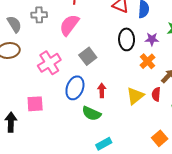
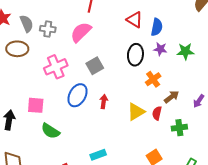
gray cross: (39, 15) -> (48, 29), moved
purple star: (152, 39) -> (160, 49), moved
green semicircle: (91, 113) -> (50, 131), moved

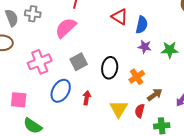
gray cross: (48, 29) -> (33, 14), moved
black ellipse: (135, 55) -> (110, 68), moved
yellow triangle: (136, 112) -> (119, 109), turned -30

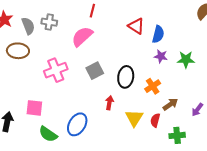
blue ellipse: (61, 91) -> (77, 124), moved
red arrow: (87, 98) -> (109, 103), moved

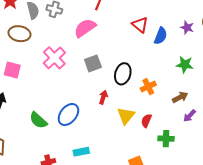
purple star: (161, 56) -> (187, 28), moved
pink cross: (56, 70) -> (54, 58), turned -30
brown arrow: (170, 104) -> (180, 97), moved
pink square: (34, 108) -> (12, 70), moved

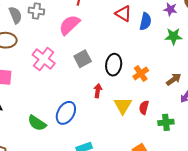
green star: (185, 65) -> (173, 36), moved

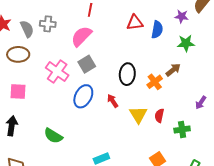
red triangle: (123, 14) -> (135, 23), turned -36
gray square: (83, 59) -> (87, 64), moved
brown arrow: (174, 79) -> (173, 70), moved
red arrow: (98, 91) -> (113, 101), turned -40
blue ellipse: (66, 113) -> (83, 96), moved

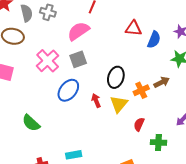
yellow triangle: (138, 115) -> (119, 104), moved

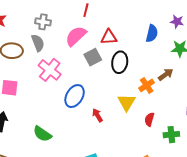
gray semicircle: (27, 13) -> (38, 43), moved
red triangle: (133, 28) -> (109, 37), moved
gray square: (78, 59) -> (93, 57), moved
black ellipse: (116, 77) -> (120, 62), moved
red arrow: (96, 101) -> (97, 115), moved

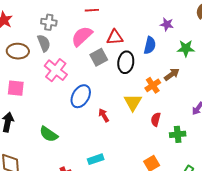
red line: (86, 10) -> (92, 10), turned 72
purple star: (177, 22) -> (167, 24), moved
blue semicircle: (152, 33) -> (150, 45), moved

